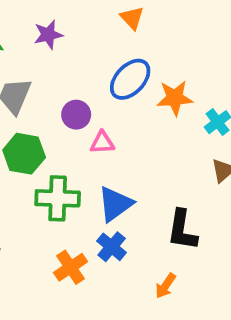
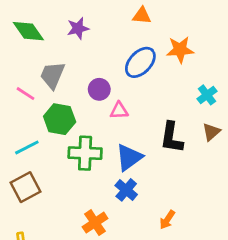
orange triangle: (132, 18) -> (142, 16), turned -42
orange star: (175, 98) -> (180, 50), moved
black L-shape: (182, 230) -> (172, 138), moved
orange cross: (71, 267) -> (95, 223), moved

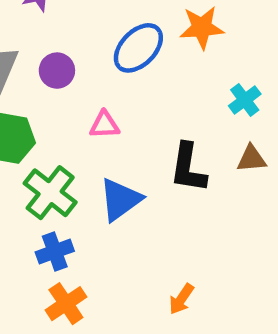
purple circle: (99, 89) -> (57, 71), moved
brown triangle: (211, 132) -> (252, 159), turned 36
green cross: (85, 153) -> (50, 193), turned 36
blue cross: (126, 190) -> (55, 252), moved, turned 30

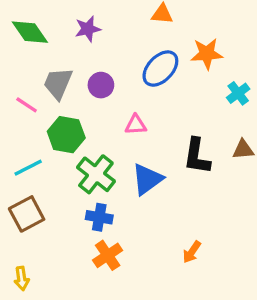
cyan cross: (245, 100) -> (238, 93), moved
blue cross: (55, 252) -> (99, 217), turned 30

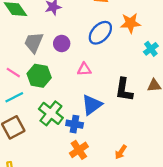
pink line: (27, 105) -> (13, 73), moved
green cross: (96, 174) -> (51, 113), moved
blue cross: (99, 217) -> (75, 124), moved
orange cross: (108, 255) -> (79, 150), moved

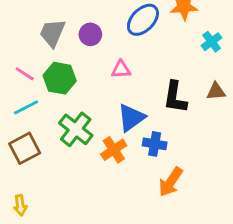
blue cross: (75, 124) -> (155, 144), moved
orange cross: (79, 150) -> (114, 150), moved
orange arrow: (121, 152) -> (171, 182), size x1.5

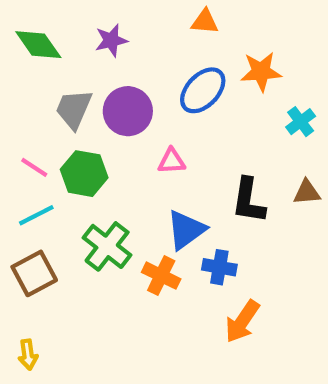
purple circle: (90, 34) -> (128, 111), size x1.5
orange cross: (114, 150) -> (161, 276), turned -30

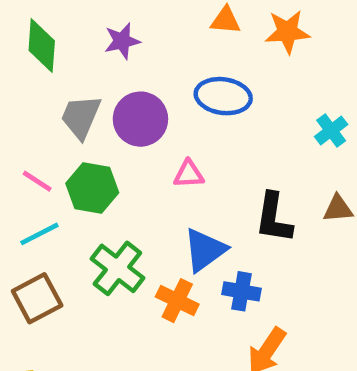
green diamond: (38, 45) -> (42, 46), turned 39
orange star: (261, 72) -> (287, 32), moved
blue ellipse: (203, 90) -> (223, 96), turned 54

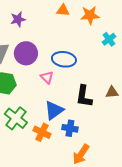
blue ellipse: (223, 96) -> (64, 59), moved
cyan cross: (331, 131) -> (109, 39), moved
pink triangle: (189, 174) -> (47, 77), turned 48

